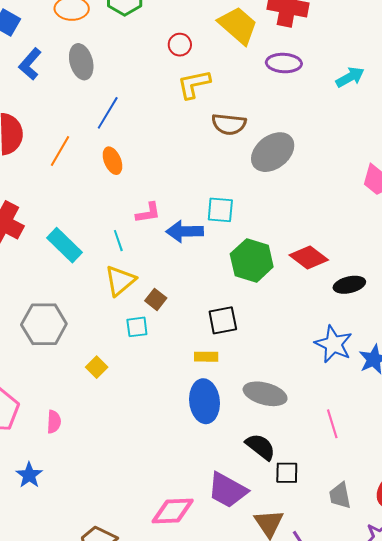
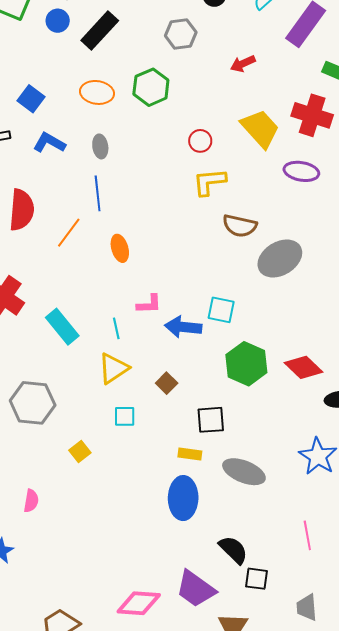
gray ellipse: (81, 62) -> (100, 146), size x0.7
blue L-shape: (30, 64) -> (49, 143), turned 72
blue line: (108, 113) -> (98, 193), moved, turned -44
brown square: (156, 299) -> (167, 383), moved
gray ellipse: (265, 394) -> (244, 472), moved

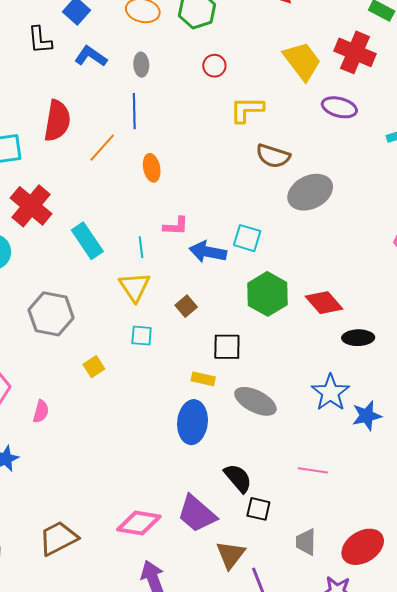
red circle: (200, 141) -> (214, 66), moved
yellow triangle: (113, 368) -> (135, 287), turned -36
pink line: (307, 535) -> (313, 470), turned -76

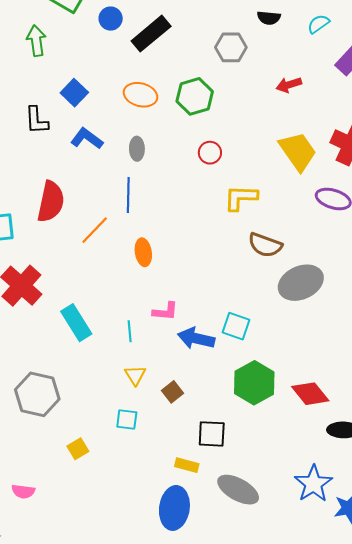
yellow triangle: (135, 287) -> (135, 375), moved, size x0.7
pink semicircle: (41, 411) -> (23, 491), turned 80

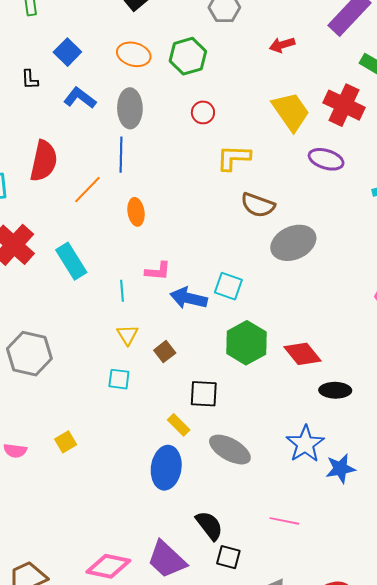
black L-shape: (37, 120) -> (30, 80), size x0.7
gray ellipse: (137, 149) -> (130, 108), size x1.6
cyan rectangle: (76, 323) -> (71, 261), moved
yellow square: (78, 449) -> (66, 442), moved
yellow rectangle: (187, 465) -> (179, 425), turned 30

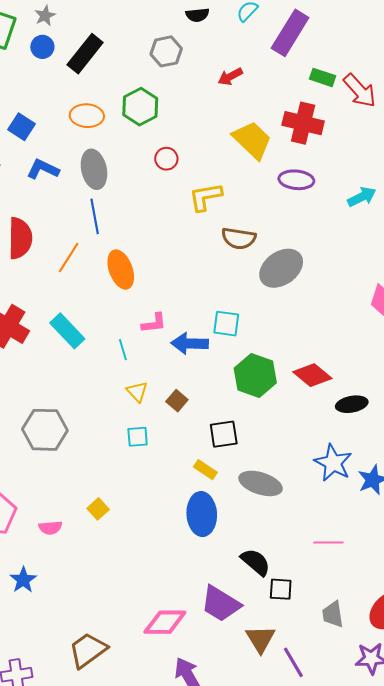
orange ellipse: (136, 212) -> (121, 270), size x1.4

